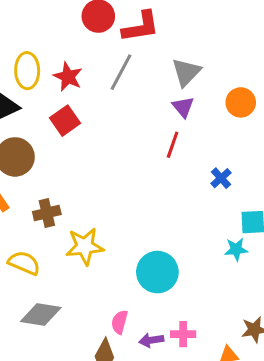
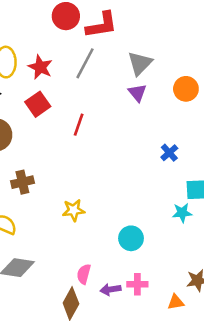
red line: (173, 145) -> (79, 125), moved
yellow star: (85, 246) -> (74, 210), moved, size x0.7
cyan circle: (157, 272) -> (131, 238), moved, size x0.7

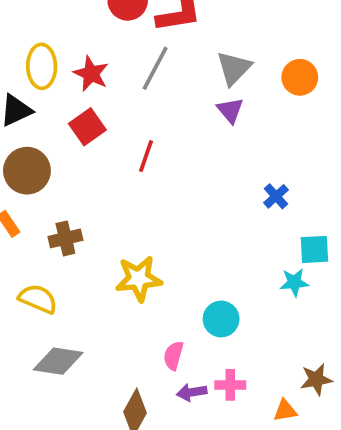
orange circle: (186, 89) -> (300, 77), moved
yellow star: (74, 210) -> (139, 279), size x1.4
pink semicircle: (84, 274) -> (173, 356), moved

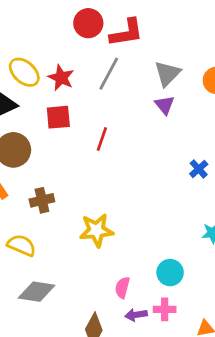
yellow ellipse: (42, 66) -> (24, 72), turned -48
red square: (87, 127) -> (58, 117), turned 30
cyan circle: (221, 319) -> (170, 273), moved

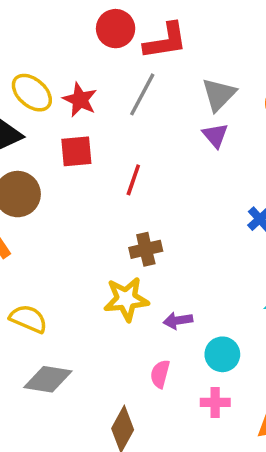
brown cross: (42, 200) -> (146, 249), moved
purple arrow: (136, 315) -> (178, 320), moved

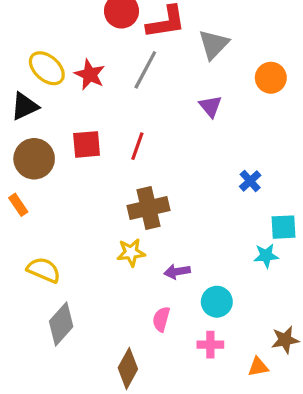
gray triangle: (219, 94) -> (214, 44), moved
red square: (76, 151) -> (87, 144), moved
brown cross: (146, 249) -> (148, 208), size x1.4
yellow star: (126, 299) -> (131, 252), size x0.7
gray diamond: (48, 379) -> (61, 324), turned -57

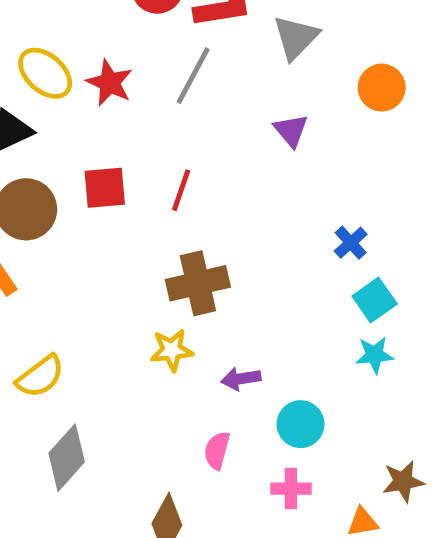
cyan square: (284, 227) -> (375, 300), moved, turned -32
yellow semicircle: (44, 270) -> (40, 376), turned 120

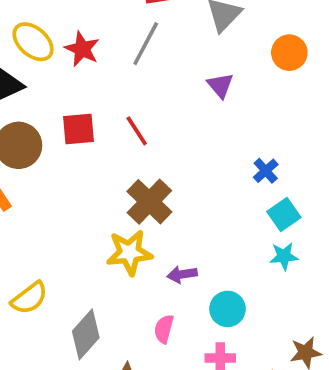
red line: (181, 190) -> (137, 131), turned -52
brown cross: (198, 283) -> (149, 202), turned -33
yellow star: (172, 350) -> (129, 253), size x1.4
yellow semicircle: (40, 376) -> (29, 298), moved
gray diamond: (67, 458) -> (86, 334), moved

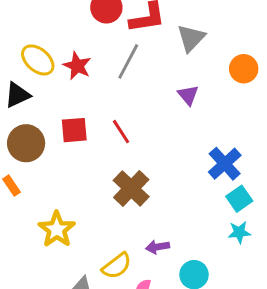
blue cross: (266, 171) -> (225, 164), size x1.6
yellow star: (129, 253) -> (57, 229), moved, turned -30
yellow semicircle: (29, 298) -> (117, 266), moved

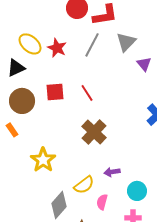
gray triangle: (191, 38) -> (126, 42), moved
purple triangle: (188, 95) -> (144, 64), moved

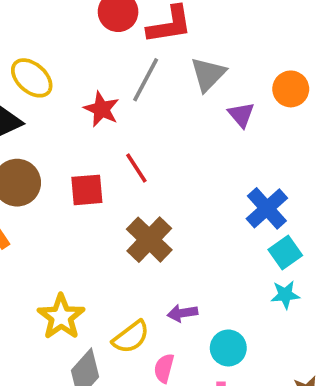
red star: (57, 48) -> (102, 109), moved
red square: (55, 92) -> (87, 190), moved
yellow star: (43, 160) -> (61, 317), moved

